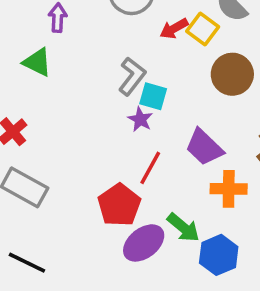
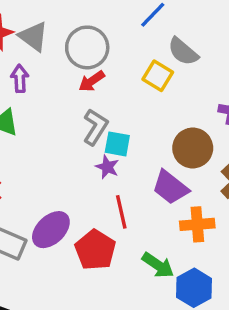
red arrow: (174, 29) -> (92, 81), moved
brown circle: (232, 74) -> (193, 148), moved
red line: (150, 168) -> (121, 212), turned -36
purple ellipse: (144, 243) -> (51, 230), moved

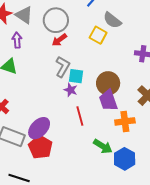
brown circle: (193, 148) -> (108, 83), moved
purple trapezoid: (170, 187) -> (108, 100), turned 35
red pentagon: (95, 250) -> (40, 147), moved

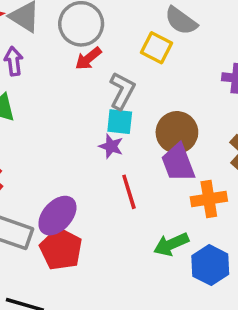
gray L-shape: (63, 67) -> (122, 91), moved
green arrow: (103, 146) -> (171, 244), turned 126

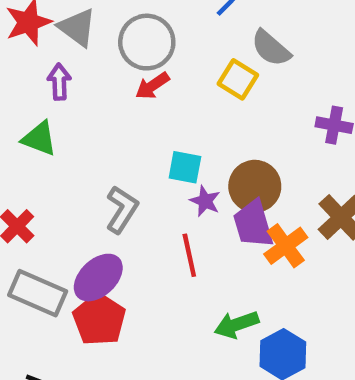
gray L-shape: (122, 91) -> (122, 210), moved
purple star: (111, 146) -> (205, 201), moved
orange cross: (209, 199) -> (286, 246), moved, turned -32

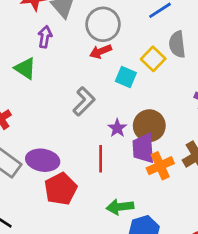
gray semicircle: (271, 48) -> (177, 44), turned 30
cyan square: (185, 167) -> (126, 77), moved
gray L-shape: (122, 210) -> (84, 101), moved
purple ellipse: (98, 278) -> (43, 160), turned 40
red pentagon: (99, 319) -> (61, 189), moved

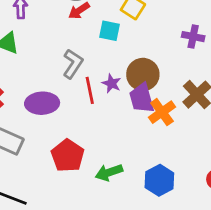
red line: (101, 159) -> (90, 90), moved
purple ellipse: (43, 160) -> (42, 103), moved
green arrow: (120, 207) -> (109, 172), moved

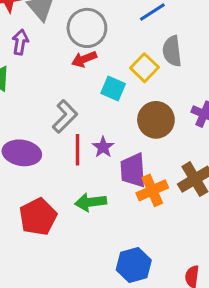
brown circle: (143, 74) -> (156, 120), moved
green arrow: (109, 172) -> (91, 202), moved

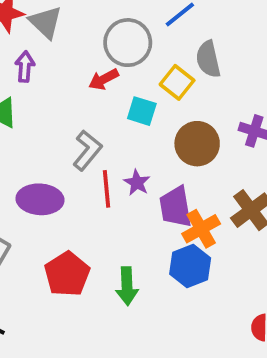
gray circle: (87, 28) -> (128, 43), moved
green arrow: (91, 202) -> (127, 286), moved, turned -80
blue hexagon: (134, 265) -> (190, 266), moved

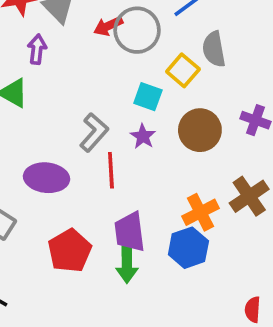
red arrow: (104, 79) -> (108, 26), moved
purple star: (137, 183) -> (143, 136), moved
purple trapezoid: (176, 207) -> (130, 232), moved

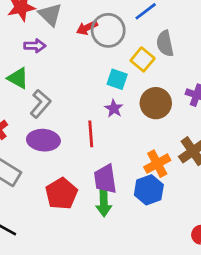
purple arrow: (37, 49) -> (35, 46), turned 85
gray L-shape: (94, 132) -> (40, 104), moved

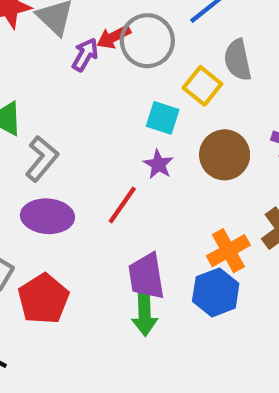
purple arrow: (35, 46) -> (85, 55), moved, turned -60
red line: (91, 134) -> (122, 205), turned 40
red pentagon: (61, 194) -> (43, 299), moved

